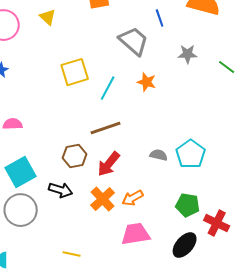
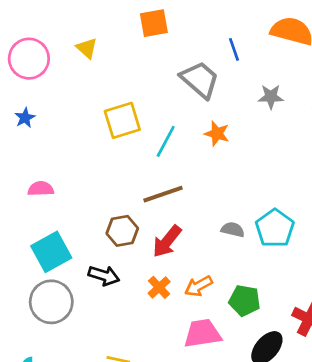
orange cross: (103, 199) -> (159, 287), size x0.7
green pentagon: (188, 205) -> (245, 301), moved

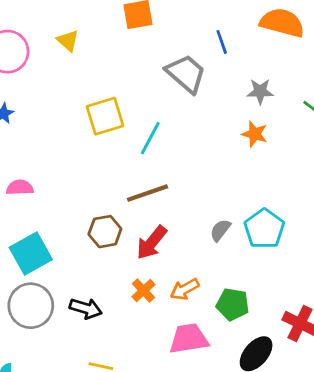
orange star: (217, 134) -> (255, 134), moved
gray semicircle: (233, 230) -> (220, 230), turned -65
black arrow: (104, 276) -> (86, 308), moved

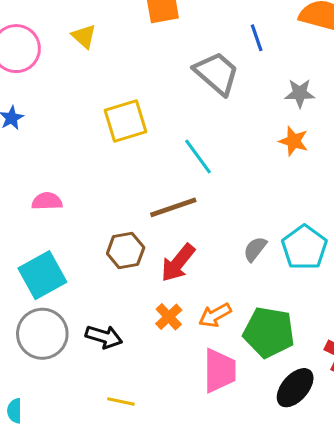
cyan line: (150, 138) -> (198, 156), moved, turned -64
pink semicircle: (20, 188) -> (47, 201), moved
green pentagon: (233, 304) -> (269, 332), size x1.4
pink trapezoid: (189, 339) -> (220, 371), turned 99

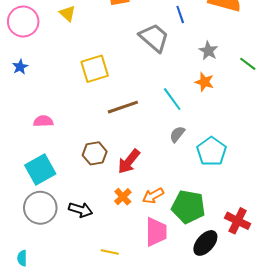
gray star: (300, 93) -> (208, 51), turned 30
cyan line: (198, 156) -> (172, 99), moved
brown line: (173, 207) -> (123, 107), moved
gray semicircle: (255, 249) -> (177, 134), moved
yellow line: (121, 402) -> (110, 252), moved

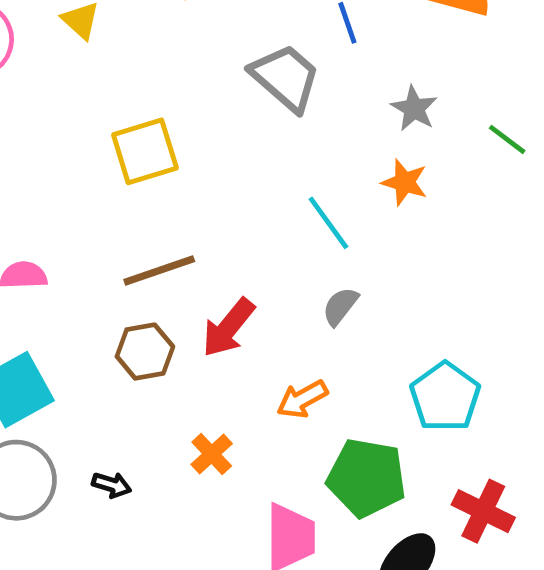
brown line: (123, 107) -> (159, 271), moved
cyan pentagon: (211, 151) -> (445, 397), moved
red arrow: (129, 161) -> (228, 328), moved
orange arrow: (153, 196) -> (302, 399), moved
black arrow: (81, 210) -> (112, 485), size x0.7

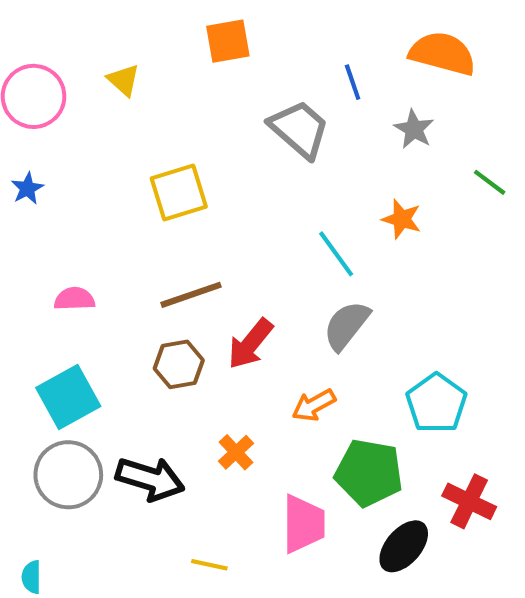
gray star: (414, 109) -> (414, 129), moved
gray semicircle: (340, 306) -> (346, 325), size x1.5
black arrow: (112, 485) -> (150, 479), size x2.0

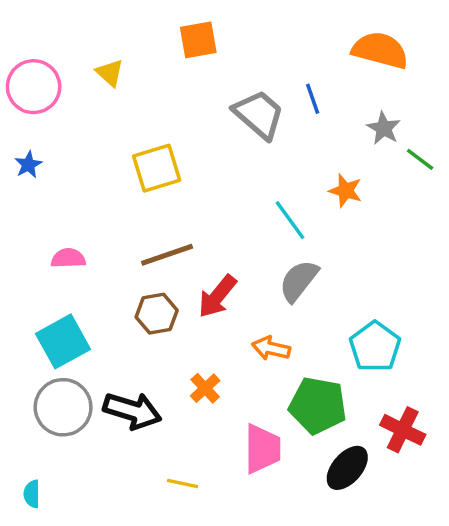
blue line: (353, 82) -> (313, 99), moved
gray star: (414, 129) -> (384, 128), moved
orange arrow: (314, 405) -> (271, 348), turned 42

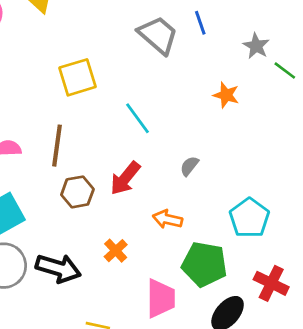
cyan line: (290, 220) -> (137, 118), moved
brown line: (167, 255) -> (57, 146), moved, turned -63
gray semicircle: (299, 281) -> (189, 166), size x0.6

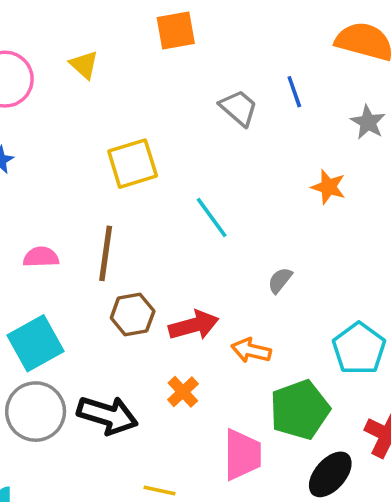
gray trapezoid: (158, 35) -> (239, 108), size x0.7
red arrow: (125, 178) -> (194, 325), moved, turned -144
green pentagon: (204, 264) -> (300, 410), turned -30

